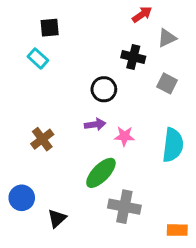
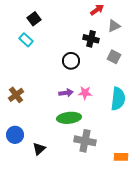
black square: (50, 28) -> (34, 19), turned -32
purple arrow: (95, 124) -> (66, 93), moved
brown cross: (42, 139) -> (16, 95), moved
green ellipse: (101, 173) -> (69, 118), turned 40

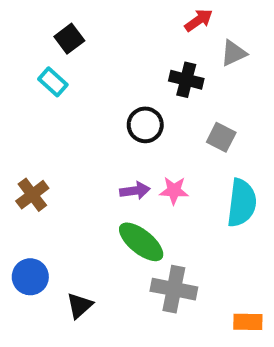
gray square: (114, 57) -> (221, 137), moved
green ellipse: (69, 118) -> (141, 242), turned 45

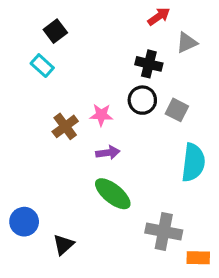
black circle: (145, 125) -> (142, 100), moved
pink star: (174, 191) -> (101, 115), moved
brown cross: (32, 195) -> (65, 126), moved
gray cross: (174, 289) -> (164, 231), moved

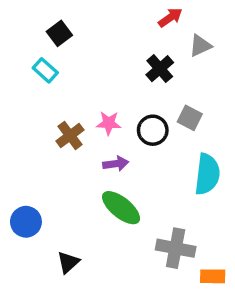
black cross: (149, 64) -> (160, 69), turned 35
black circle: (142, 100) -> (153, 130), moved
blue circle: (24, 222) -> (26, 222), moved

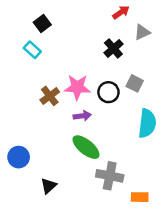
pink star: (109, 123) -> (77, 87), size x1.5
gray cross: (176, 248) -> (110, 176), moved
orange rectangle: (213, 276) -> (140, 197), moved

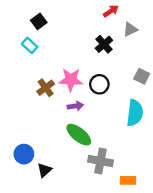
gray square: (135, 83) -> (142, 76), moved
blue circle: (19, 157) -> (24, 154), moved

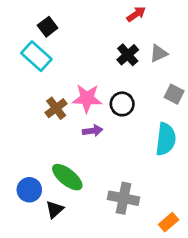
gray triangle: (130, 29) -> (159, 53), moved
cyan rectangle: (30, 45) -> (36, 56), size x1.5
green ellipse: (79, 135) -> (67, 177), moved
orange rectangle: (128, 180) -> (169, 222), moved, turned -42

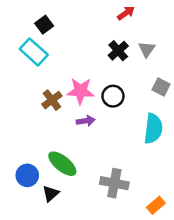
gray triangle: (159, 53) -> (147, 49), turned -30

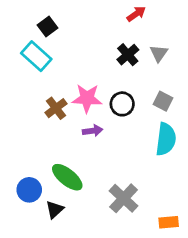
gray square: (161, 87) -> (163, 101), moved
gray cross: (114, 183) -> (124, 198), turned 32
orange rectangle: (156, 205) -> (169, 222), turned 36

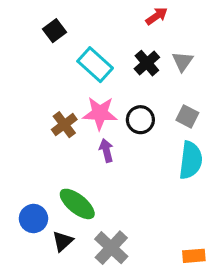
cyan rectangle: (36, 56) -> (95, 65), moved
purple arrow: (93, 131) -> (106, 150), turned -96
gray cross: (124, 198) -> (111, 248), moved

